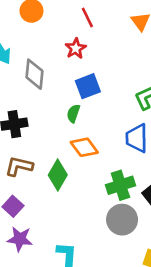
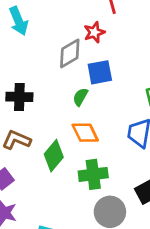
gray diamond: (34, 74) -> (70, 53), moved, turned 44
green cross: (120, 185) -> (93, 174), moved

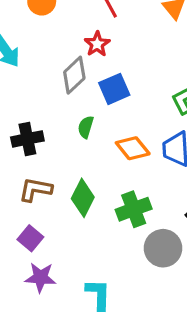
green semicircle: (80, 97) -> (86, 127), moved
orange diamond: (85, 133) -> (133, 148), moved

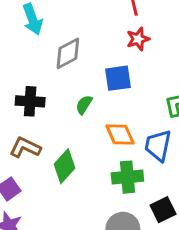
red star: (97, 44) -> (138, 39), moved
gray diamond: (74, 75) -> (68, 53), moved
green cross: (134, 209) -> (127, 177), moved

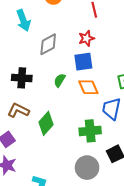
red star: (138, 39) -> (86, 38), moved
orange diamond: (120, 135) -> (88, 87), moved

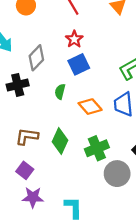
black cross: (22, 78) -> (18, 85), moved
orange diamond: (88, 87) -> (90, 107), moved
green cross: (90, 131) -> (97, 148), moved

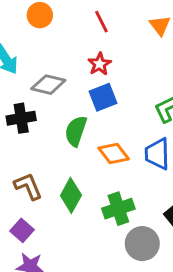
gray diamond: (36, 58) -> (48, 85), turned 55
green semicircle: (60, 92) -> (76, 131), size x1.5
brown L-shape: (27, 136) -> (28, 186), turned 55

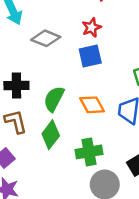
black cross: (21, 118) -> (16, 85), moved
green semicircle: (76, 131) -> (54, 99), moved

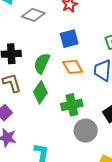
blue square: (90, 56) -> (69, 39), moved

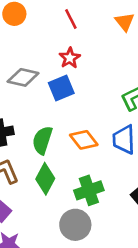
blue square: (69, 39) -> (61, 88), moved
gray circle: (86, 131) -> (75, 225), moved

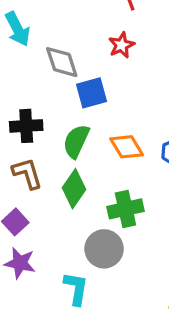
gray diamond: (23, 77) -> (62, 62), turned 52
blue square: (61, 88) -> (91, 93), moved

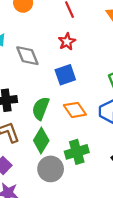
blue square: (91, 93) -> (65, 75), moved
gray circle: (104, 249) -> (51, 169), moved

